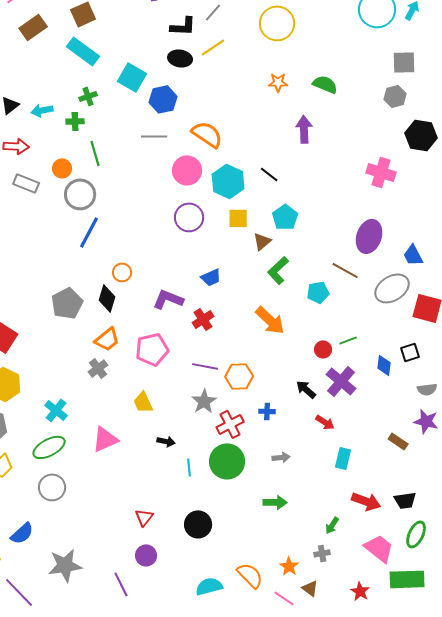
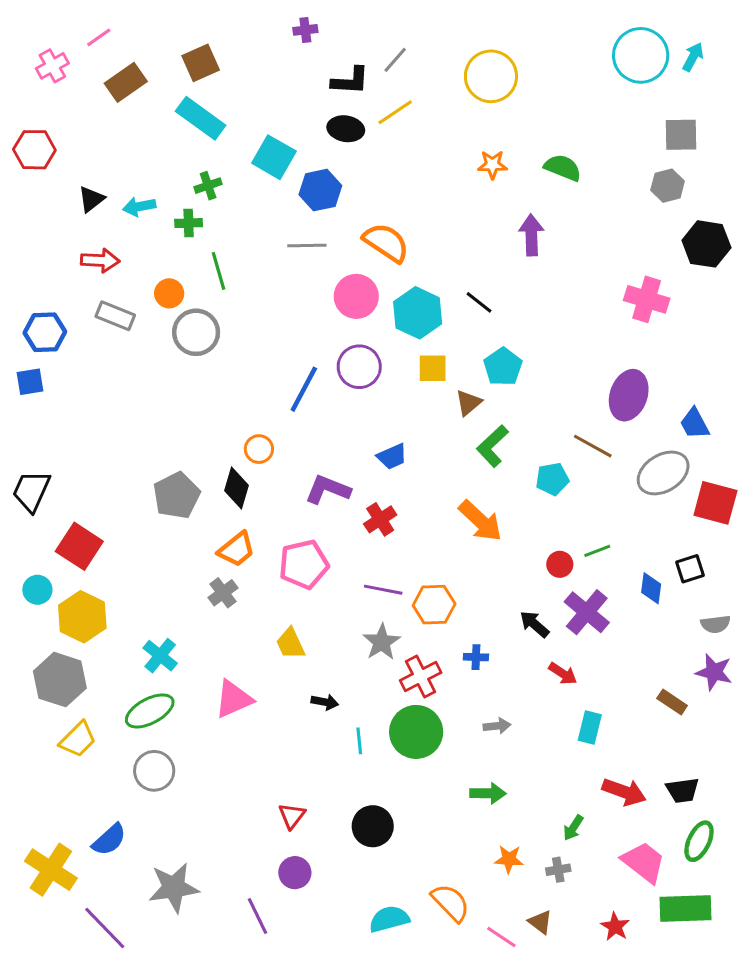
blue line: (89, 232) -> (304, 389), moved
orange star: (289, 566) -> (509, 859), moved, turned -30

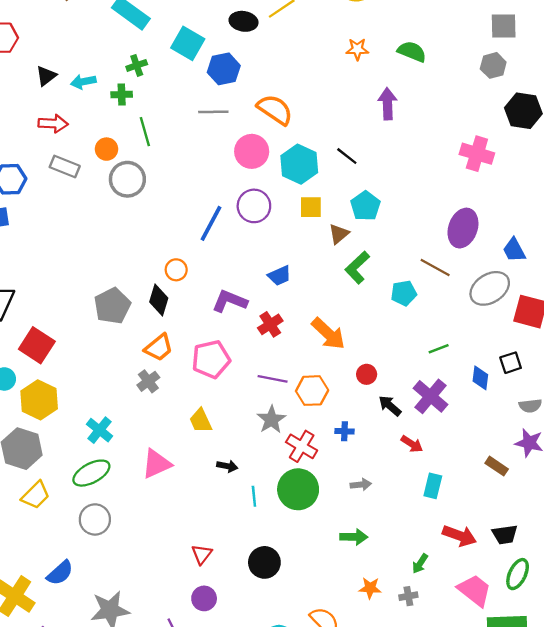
orange arrow: (480, 521) -> (328, 334), moved
red circle: (560, 564) -> (367, 374), moved
red cross: (421, 677) -> (302, 446), turned -32

